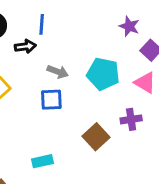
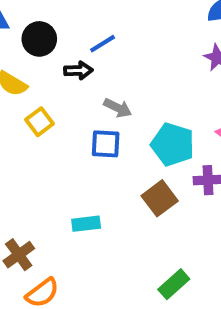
blue line: (42, 24) -> (103, 44), turned 48
cyan pentagon: (103, 74) -> (173, 144), moved

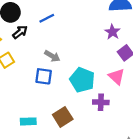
black arrow: (78, 70) -> (20, 32), moved, turned -42
brown square: (160, 198) -> (63, 117), moved

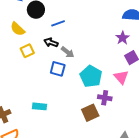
blue line: (47, 18) -> (58, 23), moved
black arrow: (20, 32) -> (51, 42), moved, turned -128
brown square: (63, 117) -> (90, 113), moved

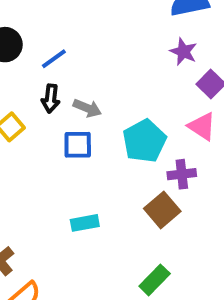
black arrow: (51, 42) -> (51, 99), turned -88
cyan pentagon: (91, 76) -> (144, 141), turned 30
cyan rectangle: (39, 106) -> (85, 223), moved

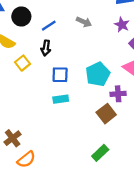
gray arrow: (87, 108) -> (84, 22), moved
cyan rectangle: (85, 223) -> (61, 99), moved

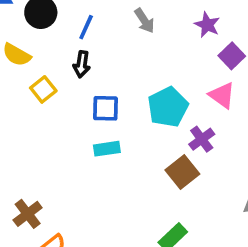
gray arrow: (84, 22) -> (144, 21), turned 32
blue line: (49, 26) -> (86, 27), turned -32
purple cross: (118, 94) -> (202, 139), turned -32

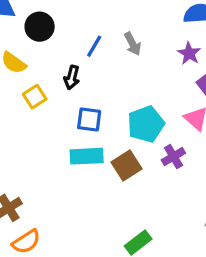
blue line: (86, 27) -> (94, 46), moved
cyan rectangle: (107, 149) -> (87, 156), size x1.4
brown square: (182, 172) -> (127, 165), moved

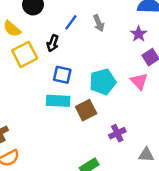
yellow square: (35, 97) -> (25, 54), size x1.5
purple cross: (173, 157) -> (117, 133), moved

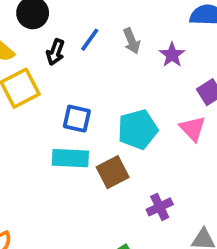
purple star: (139, 34) -> (172, 55), moved
black arrow: (53, 43) -> (55, 52), moved

